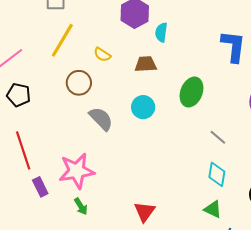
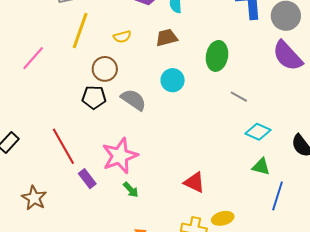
yellow semicircle: (102, 55) -> (122, 37), turned -36
black pentagon: (19, 95) -> (94, 97), moved
gray line: (218, 137) -> (239, 97), moved
cyan diamond: (217, 174) -> (258, 132), turned -65
red triangle: (145, 212) -> (194, 182), turned -30

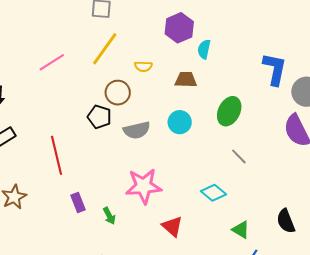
gray semicircle: (134, 100) -> (137, 130), turned 116
cyan diamond: (258, 132) -> (213, 193), moved
pink star: (120, 156) -> (144, 186), moved
purple rectangle: (87, 179) -> (78, 202), moved

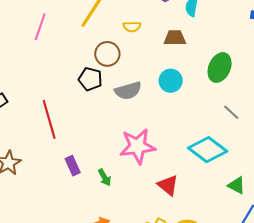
pink line: (52, 62) -> (40, 27), turned -36
cyan diamond: (213, 193) -> (208, 150), size x1.5

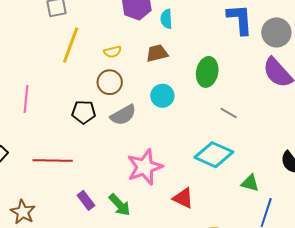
pink line: (40, 27) -> (26, 99), moved
brown circle: (107, 54) -> (110, 82), moved
red line: (49, 119) -> (53, 161), turned -60
green arrow: (105, 177) -> (120, 205), size x1.4

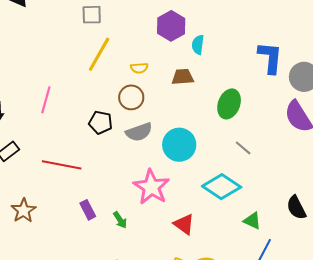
cyan circle: (162, 96) -> (179, 145), moved, size x1.4
pink star: (145, 167) -> (151, 187), turned -30
green arrow: (120, 205) -> (120, 220), size x0.7

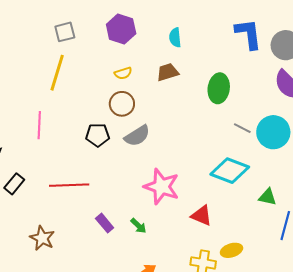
purple hexagon: (171, 26) -> (121, 29), moved
yellow line: (99, 54) -> (57, 73), moved
cyan circle: (179, 145) -> (273, 132), moved

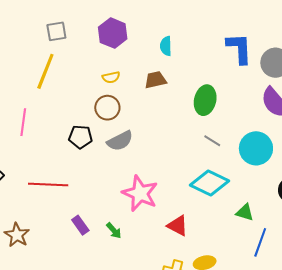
gray line: (242, 128) -> (212, 141), moved

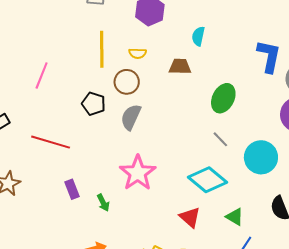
yellow line: (45, 71) -> (102, 49), moved, turned -36
gray semicircle: (120, 141) -> (131, 117), turned 128
red triangle: (178, 226) -> (190, 217), moved

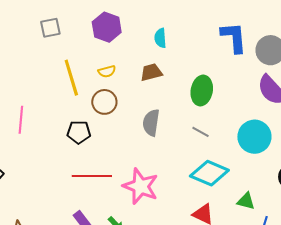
gray semicircle: (131, 117) -> (151, 123), moved
gray line: (220, 139) -> (201, 132), moved
red line: (51, 142) -> (92, 176), moved

